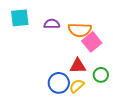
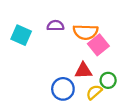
cyan square: (20, 18) -> (21, 35), moved, turned 30
yellow semicircle: (77, 86) -> (94, 92), moved

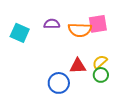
pink square: (98, 45) -> (98, 24), moved, turned 30
yellow semicircle: (94, 92) -> (100, 62), moved

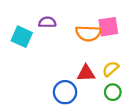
purple semicircle: (52, 24) -> (47, 22), moved
green circle: (101, 75) -> (113, 92), moved

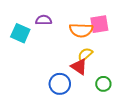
yellow semicircle: (111, 69) -> (85, 54), moved
red triangle: (86, 73) -> (79, 67), turned 36

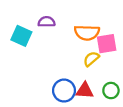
pink square: (99, 24) -> (107, 44), moved
red triangle: (79, 67) -> (85, 91), moved, turned -30

